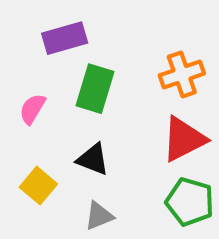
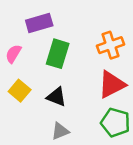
pink semicircle: (32, 109) -> (13, 54), moved
yellow square: (38, 186) -> (20, 91), moved

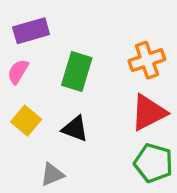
purple rectangle: (39, 23) -> (31, 31), moved
gray triangle: (60, 131) -> (52, 174), moved

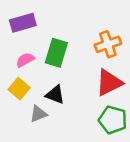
pink semicircle: (18, 72) -> (25, 60), moved, turned 30
gray triangle: (52, 174) -> (38, 114), moved

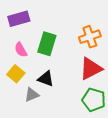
pink semicircle: (25, 60) -> (21, 50), turned -91

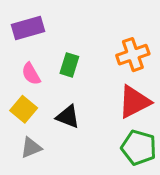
green rectangle: (47, 44) -> (69, 65), size x0.7
gray triangle: (32, 95) -> (31, 148), moved

